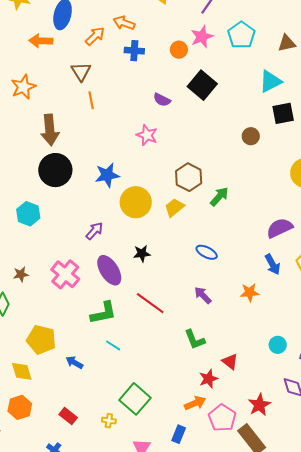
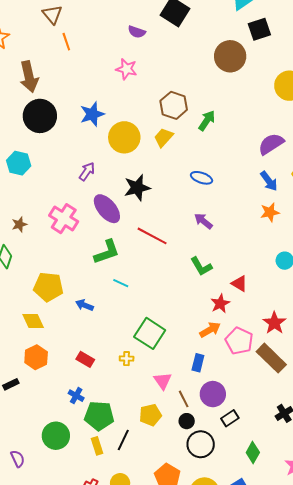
brown circle: (251, 136) -> (230, 56), size x1.8
black star: (142, 254) -> (137, 188), size x1.5
orange star: (250, 293) -> (270, 212), moved

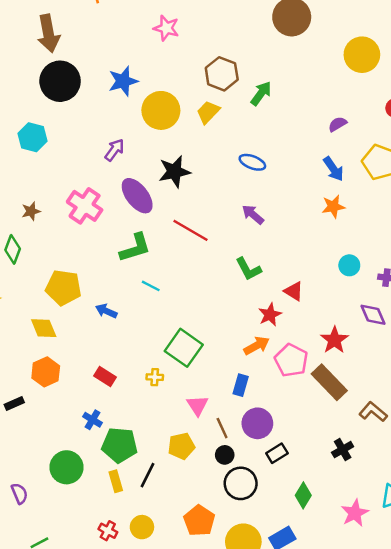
purple semicircle: (271, 144) -> (338, 124), size x0.6

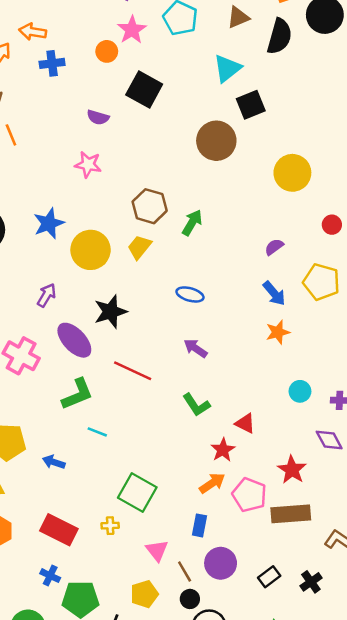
red rectangle: (105, 376) -> (59, 530), size x1.6
brown rectangle: (329, 382) -> (291, 514), turned -45
black rectangle: (277, 453) -> (269, 577), moved

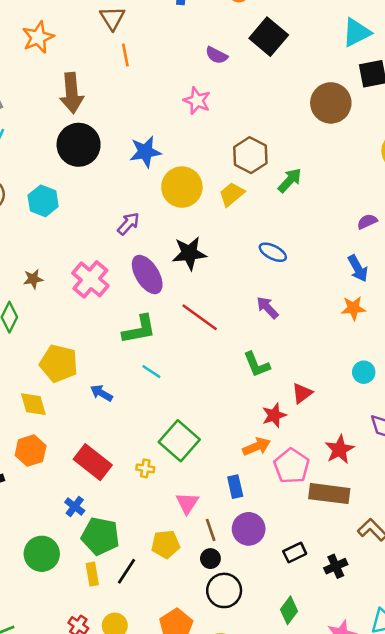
red triangle: (245, 423) -> (302, 393), turned 45
blue rectangle: (200, 525) -> (235, 487), turned -35

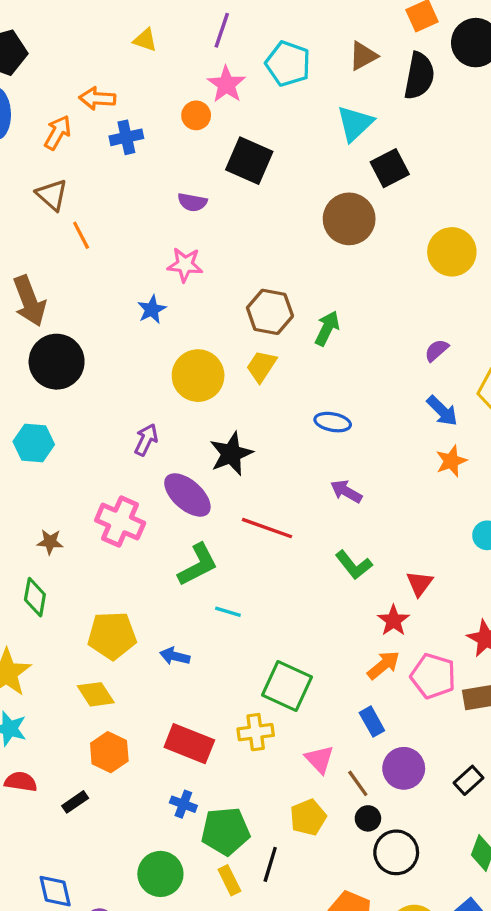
blue star: (145, 152) -> (152, 309), moved, size x0.7
brown star: (33, 279) -> (50, 542), turned 30
yellow cross: (145, 468) -> (256, 732), size x1.5

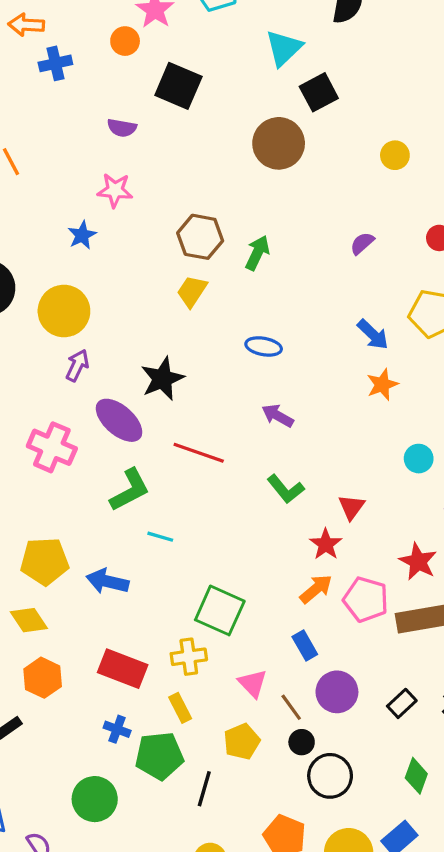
yellow circle: (452, 252) -> (395, 155), moved, size x0.6
purple semicircle: (437, 350) -> (362, 243), moved
yellow circle: (198, 376) -> (64, 311), moved
blue arrow: (175, 656) -> (107, 581), size x1.4
yellow rectangle: (229, 880) -> (180, 708), moved

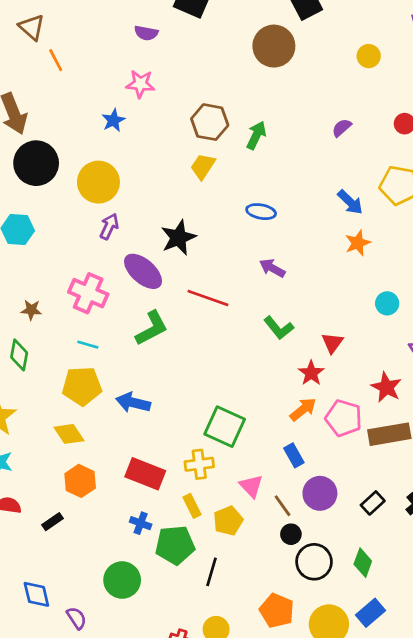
cyan line: (160, 537) -> (88, 345), moved
yellow pentagon: (242, 741) -> (228, 521), moved
green diamond: (416, 776) -> (363, 563), moved

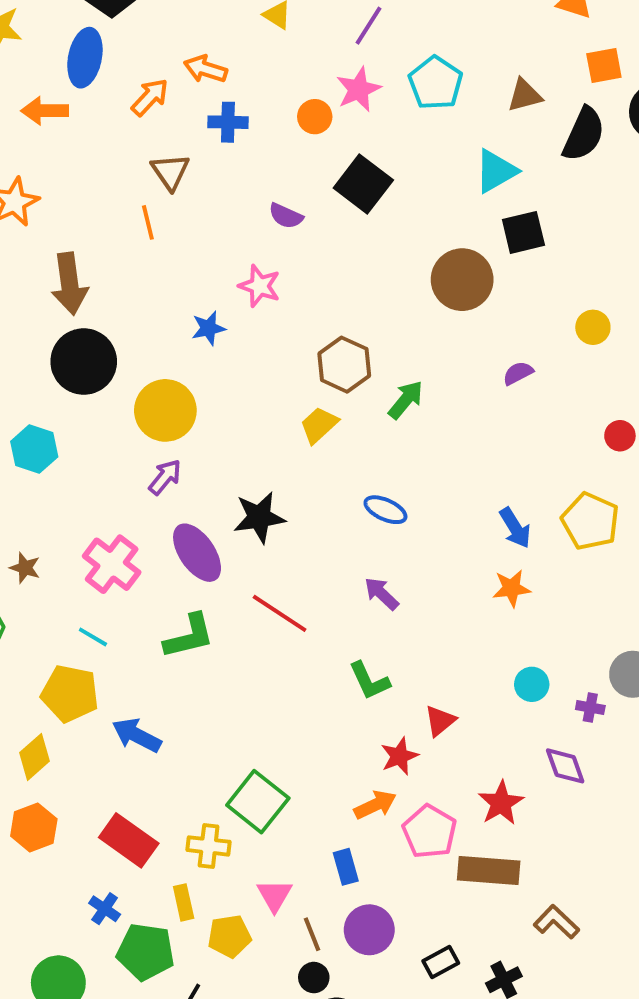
brown triangle: (32, 27) -> (170, 172), moved
purple semicircle: (342, 128) -> (518, 373), moved
yellow diamond: (69, 434) -> (35, 757), turned 68

